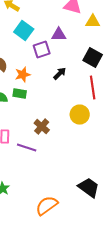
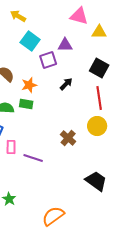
yellow circle: (80, 114) -> (97, 126), moved
brown cross: (42, 126) -> (68, 138), moved
black trapezoid: (89, 188) -> (96, 181), moved

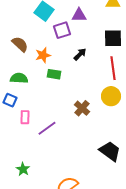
black square: (99, 68) -> (113, 38), turned -30
green rectangle: (26, 104) -> (54, 74), moved
purple line: (33, 158) -> (47, 128), turned -54

